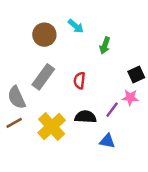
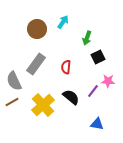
cyan arrow: (76, 26) -> (63, 22), turned -96
black square: (136, 75) -> (98, 57), moved
black semicircle: (85, 117) -> (71, 97), turned 36
blue triangle: (107, 141) -> (97, 124), moved

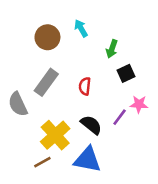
cyan arrow: (63, 22) -> (81, 28), turned -64
brown line: (12, 102) -> (42, 162), moved
blue triangle: (97, 124) -> (87, 160), moved, size x1.6

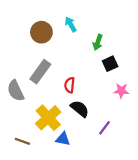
red semicircle: (85, 86) -> (70, 85), moved
purple line: (120, 117) -> (104, 128), moved
blue triangle: (87, 160) -> (63, 139), moved, size x0.6
brown line: (42, 162) -> (22, 141), moved, turned 49

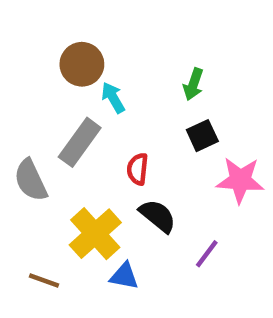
cyan arrow: (71, 24) -> (113, 98), moved
black square: (110, 64) -> (202, 136), moved
pink star: (121, 91) -> (240, 180), size x1.5

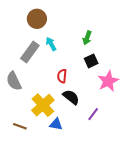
brown circle: (82, 64) -> (37, 19), moved
gray rectangle: (80, 142) -> (30, 52), moved
pink star: (240, 180) -> (108, 81), turned -30

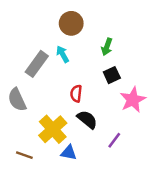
brown circle: (37, 19) -> (71, 23), moved

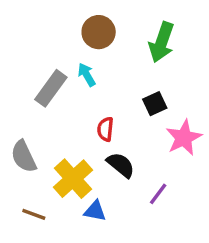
green arrow: (107, 47) -> (162, 42), moved, size x1.6
gray semicircle: (17, 100) -> (24, 156), moved

